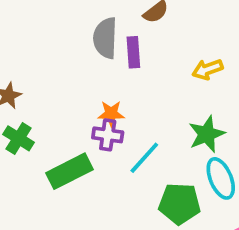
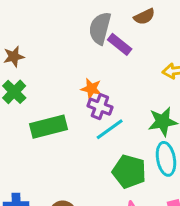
purple rectangle: (133, 52) -> (120, 44), turned -60
purple cross: (108, 135) -> (100, 107), moved

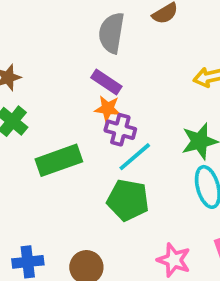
purple rectangle: (120, 44) -> (106, 82), moved
green pentagon: (129, 171) -> (128, 200), moved

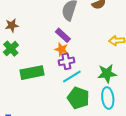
purple cross: (120, 130) -> (66, 61), turned -35
green pentagon: (128, 200) -> (78, 98), moved

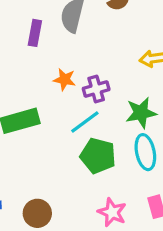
purple rectangle: (63, 35) -> (35, 33), moved, turned 63
purple cross: (66, 61) -> (96, 89), moved

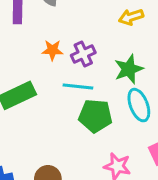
cyan line: (85, 122) -> (78, 87), turned 52

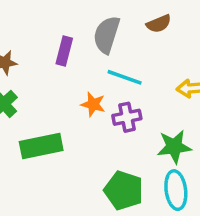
cyan line: (78, 87) -> (125, 77), moved

